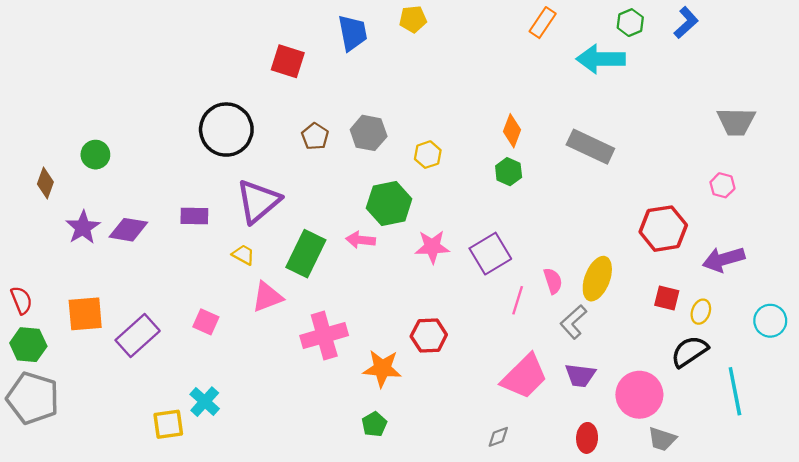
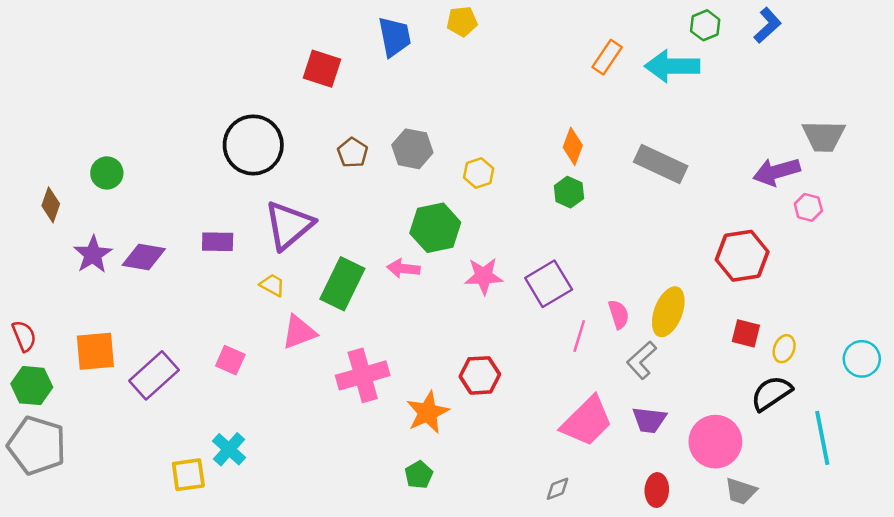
orange rectangle: (543, 23) -> (607, 57), moved
purple arrow: (724, 259) -> (776, 172), moved
orange star: (382, 369) -> (428, 412), turned -30

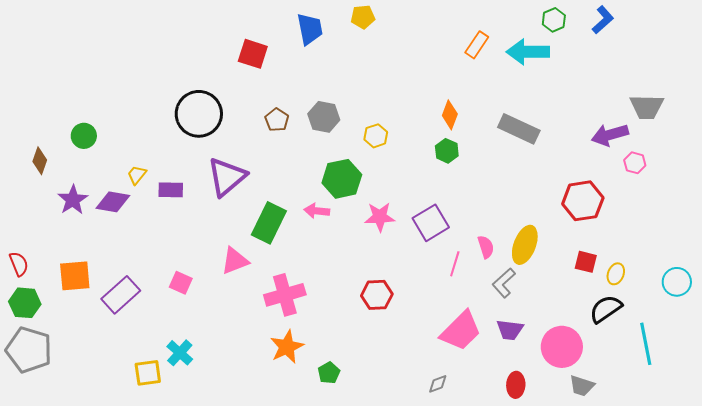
yellow trapezoid: (272, 285) -> (137, 175), moved, turned -80
orange star: (428, 412) -> (287, 347), moved

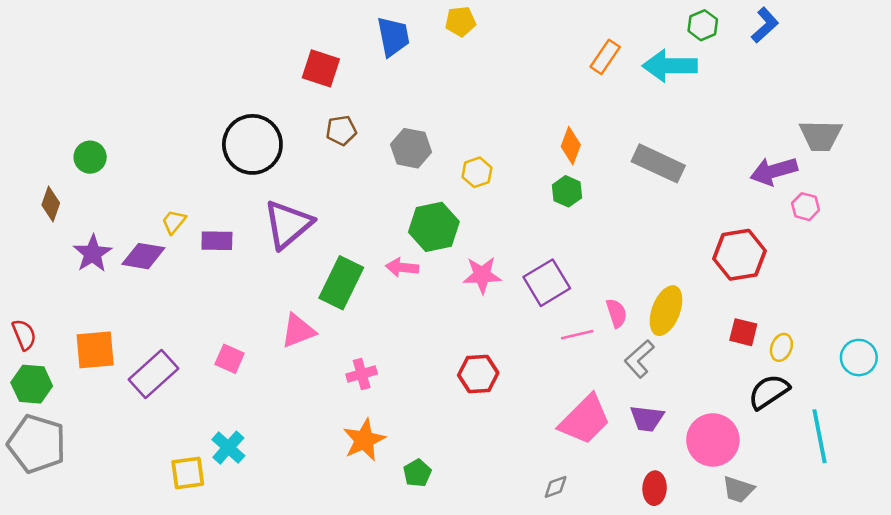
brown pentagon: (277, 120) -> (341, 130), moved, turned 30
green circle: (84, 136) -> (90, 157), moved
pink line: (455, 264) -> (577, 335), turned 60
pink cross: (285, 295) -> (362, 374), size x0.6

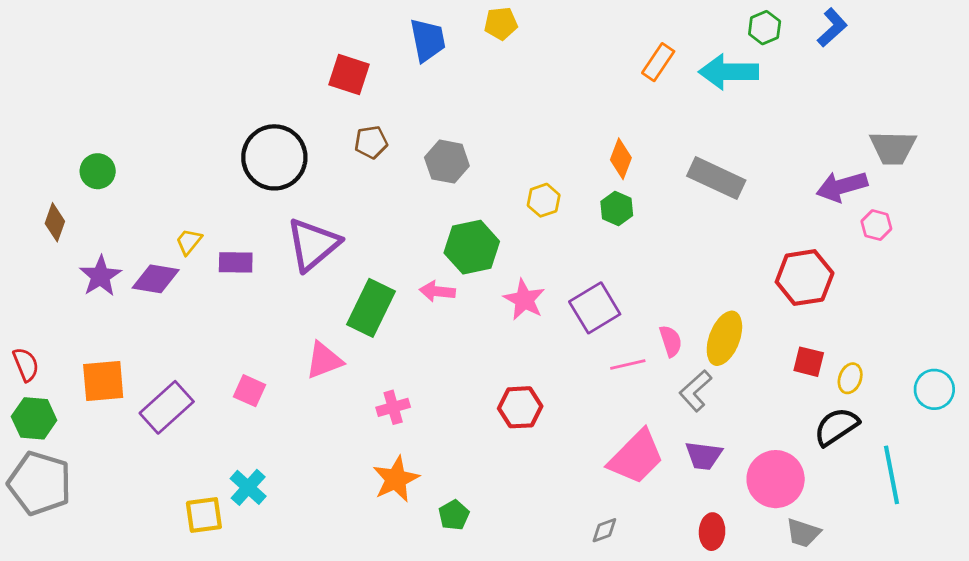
yellow hexagon: (477, 172) -> (544, 200), moved
pink star: (482, 275) -> (524, 300), turned 30

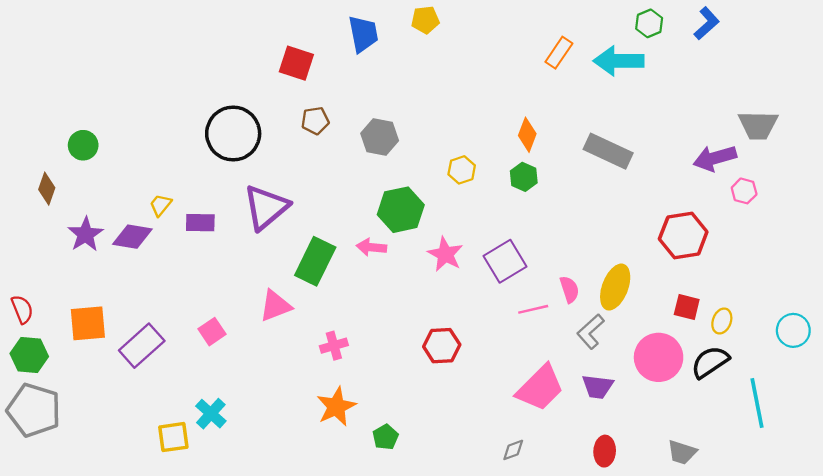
pink square: (250, 391) -> (212, 332), turned 32
pink circle: (776, 479) -> (659, 357), moved

